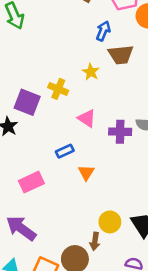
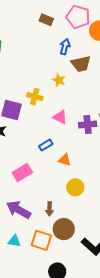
orange triangle: (86, 173) -> (65, 160), turned -40
yellow circle: (110, 222) -> (75, 187), moved
brown arrow: (95, 241) -> (50, 209), moved

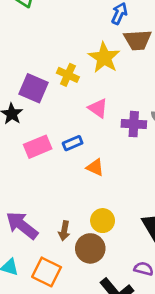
yellow star: (59, 80) -> (104, 58), size x1.6
pink rectangle: (22, 172) -> (38, 147), moved
yellow circle: (75, 187) -> (103, 221), moved
brown circle: (64, 229) -> (90, 248), moved

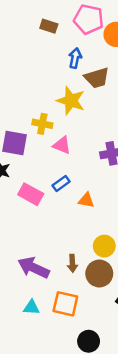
pink triangle: (98, 108) -> (62, 145), moved
pink rectangle: (38, 147) -> (31, 194), turned 65

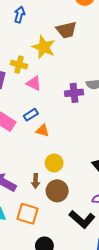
blue arrow: (75, 58) -> (20, 15), moved
orange triangle: (86, 200) -> (42, 131), moved
yellow circle: (104, 246) -> (54, 163), moved

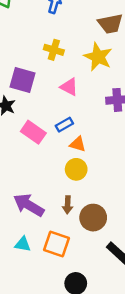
yellow star: (44, 47) -> (98, 57), moved
yellow cross: (19, 65) -> (54, 50), moved
yellow circle: (54, 163) -> (76, 169), moved

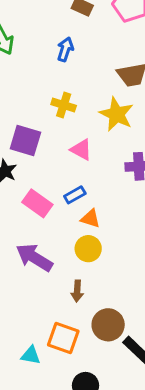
purple arrow: (29, 205) -> (34, 257), moved
brown circle: (93, 218) -> (108, 325), moved
cyan triangle: (23, 244) -> (31, 355), moved

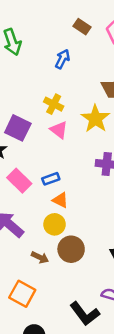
pink triangle: (81, 150) -> (59, 130), moved
brown arrow: (77, 291) -> (40, 257), turned -77
brown circle: (108, 325) -> (71, 249), moved

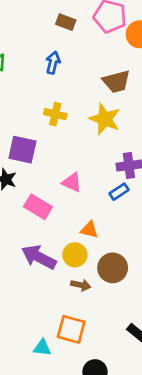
pink triangle: (59, 130) -> (72, 182), moved
blue rectangle: (51, 179) -> (119, 192), moved
orange triangle: (60, 200) -> (89, 230), moved
yellow circle: (55, 224) -> (75, 255), moved

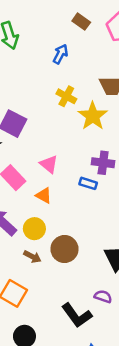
yellow cross: (55, 114) -> (66, 96), moved
blue rectangle: (119, 192) -> (88, 183), turned 36
orange triangle: (89, 230) -> (44, 195), moved

